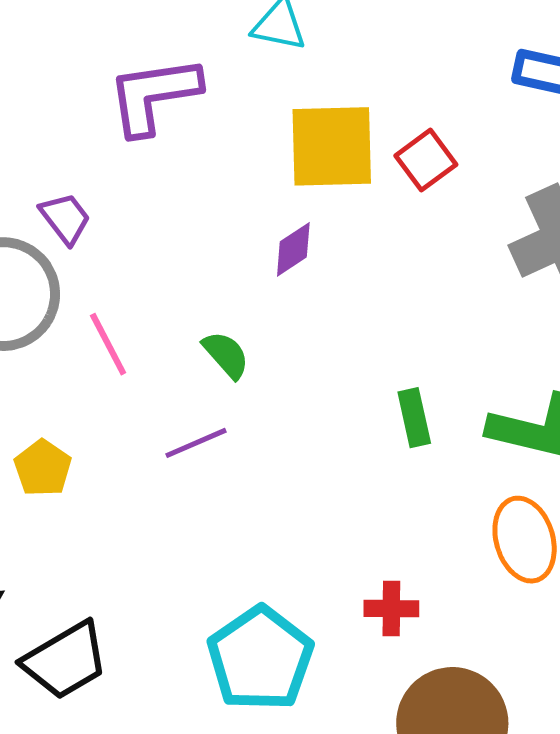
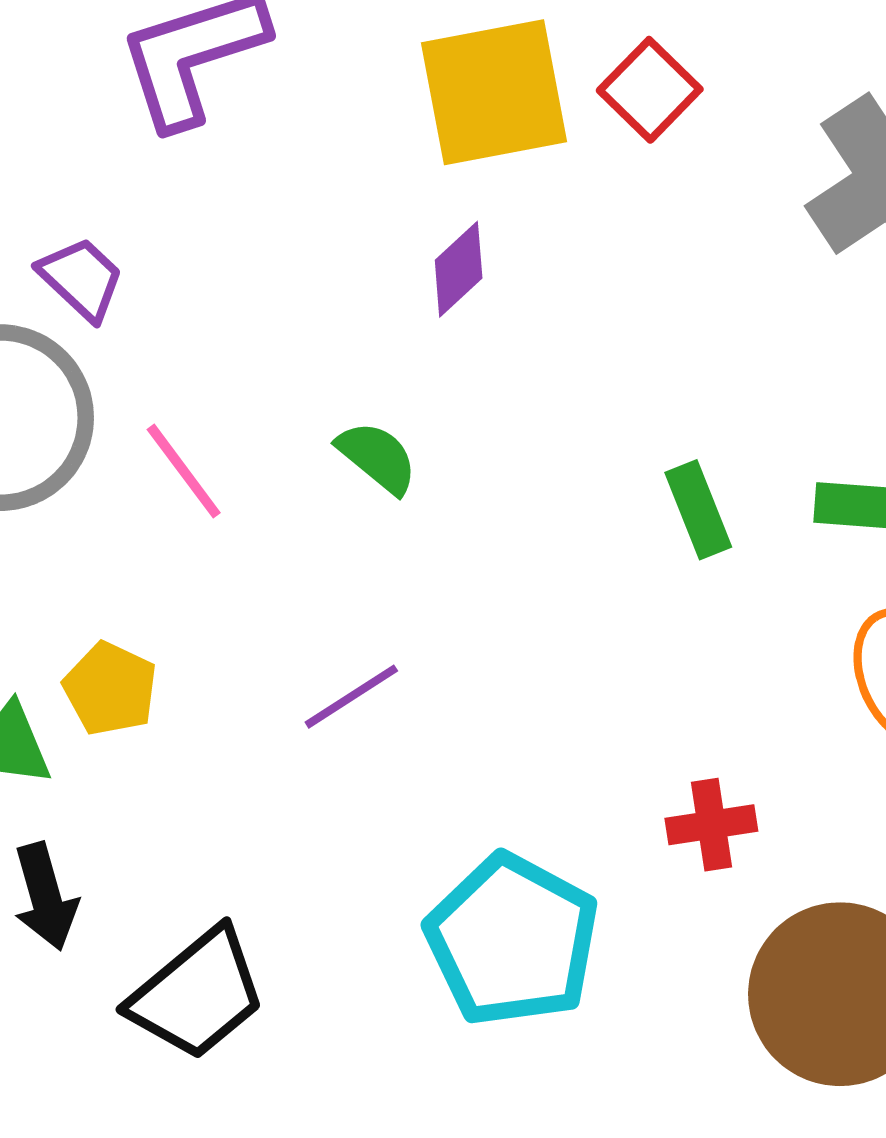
purple line: (196, 443) -> (351, 697), moved

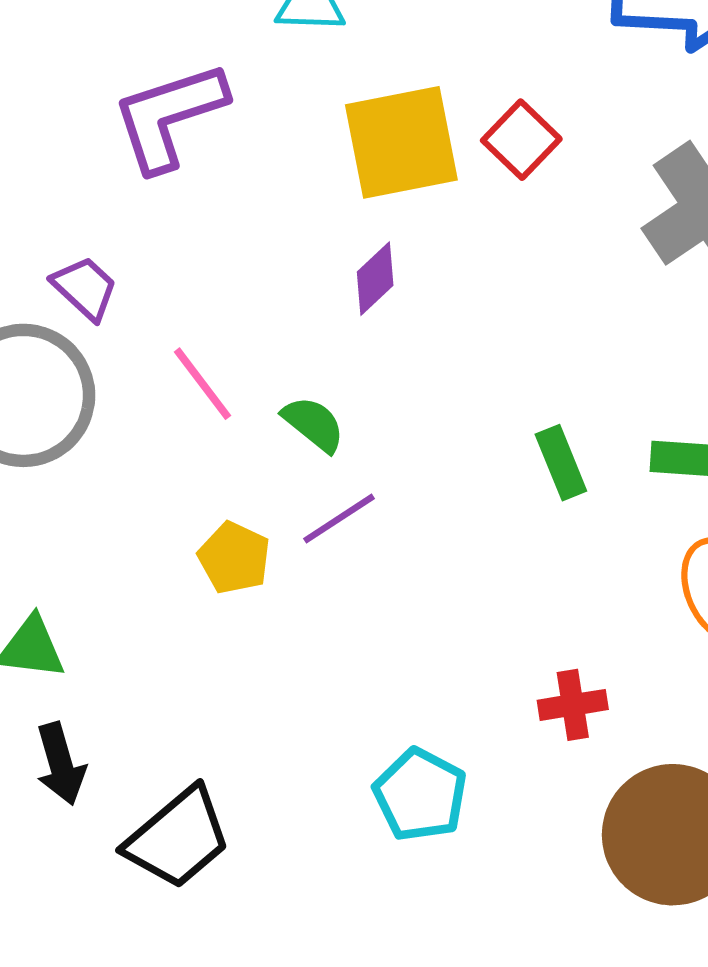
pink line: (184, 471) -> (202, 384), moved
yellow pentagon: (110, 689) -> (234, 558), moved
purple line: (351, 697) -> (339, 519), moved
cyan pentagon: (512, 940) -> (420, 795), size x0.7

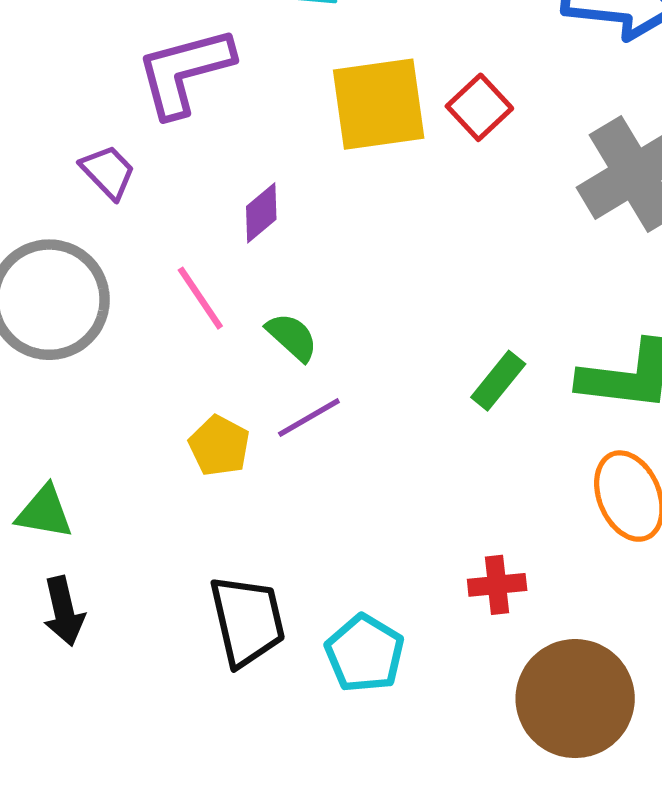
purple diamond: (375, 279) -> (261, 213), moved
purple trapezoid: (85, 288) -> (108, 172), moved
green rectangle: (561, 463) -> (498, 381), turned 58
black trapezoid: (178, 838) -> (247, 621), moved, turned -66

